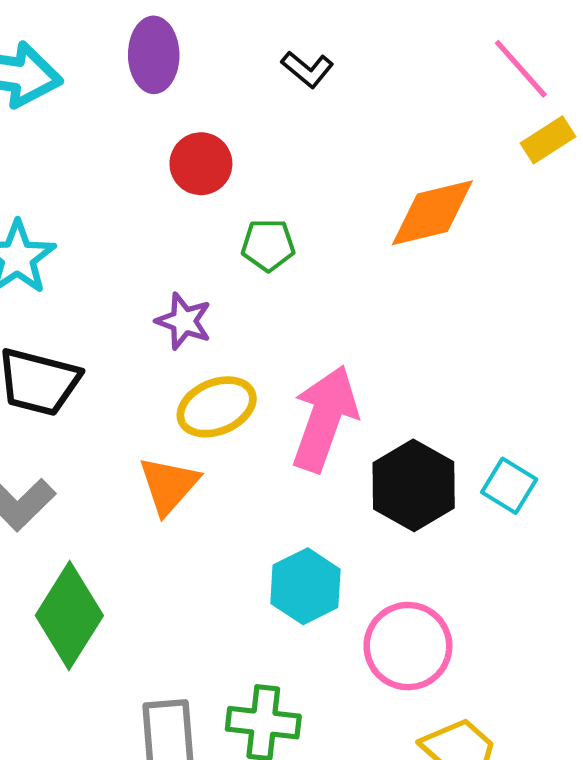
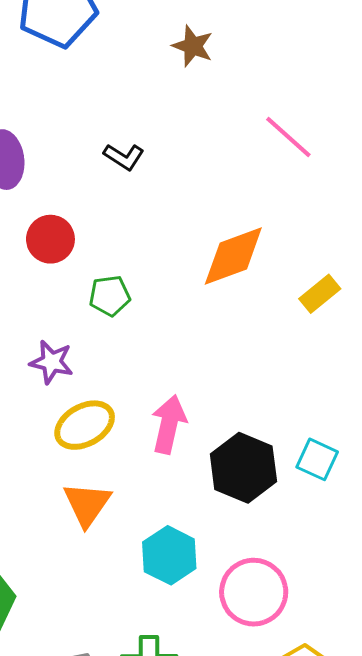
yellow rectangle: (548, 140) -> (320, 294), moved
pink arrow: (325, 419) -> (169, 424), size x0.7
orange triangle: (169, 485) -> (87, 504), moved

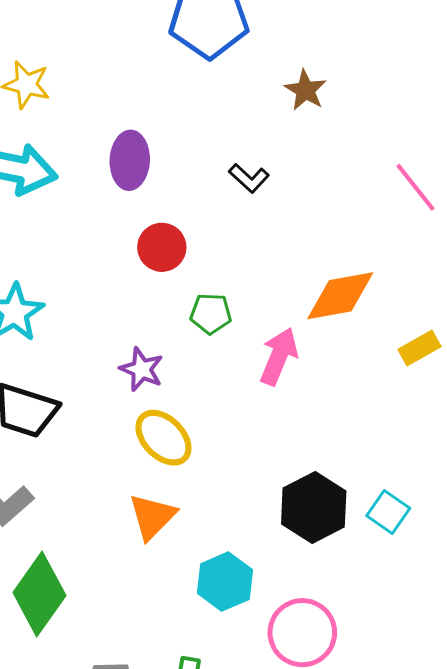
brown star: (193, 46) -> (305, 90), moved
pink arrow: (169, 424) -> (279, 356), moved
yellow ellipse: (85, 425) -> (163, 438), turned 64

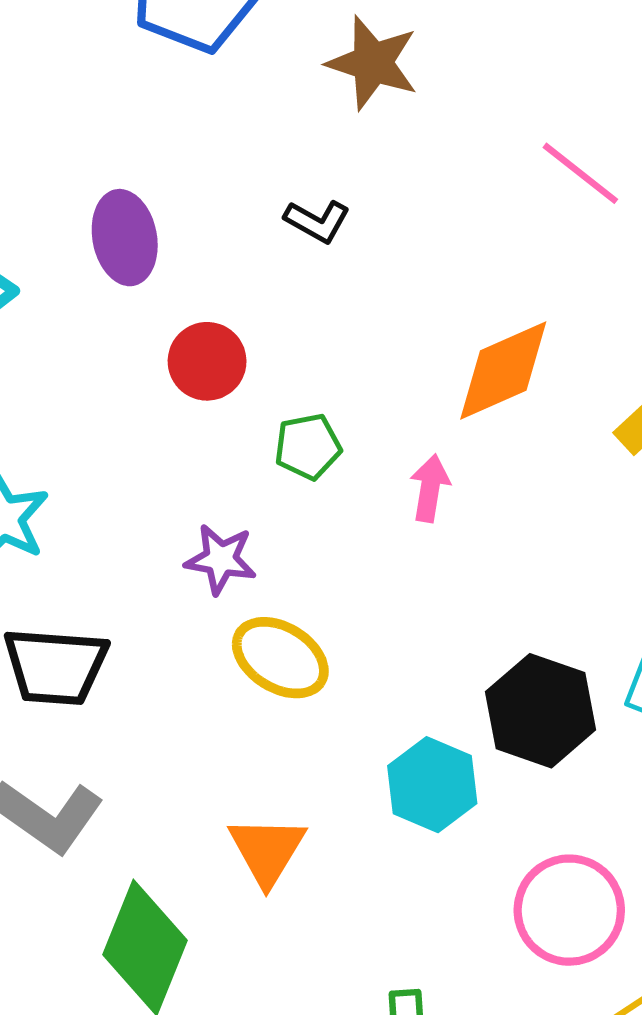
brown star: (305, 90) -> (373, 63), size x1.4
pink arrow: (279, 356) -> (430, 488), size x0.7
orange triangle: (152, 517) -> (267, 850), moved
cyan hexagon: (225, 582) -> (432, 785), moved

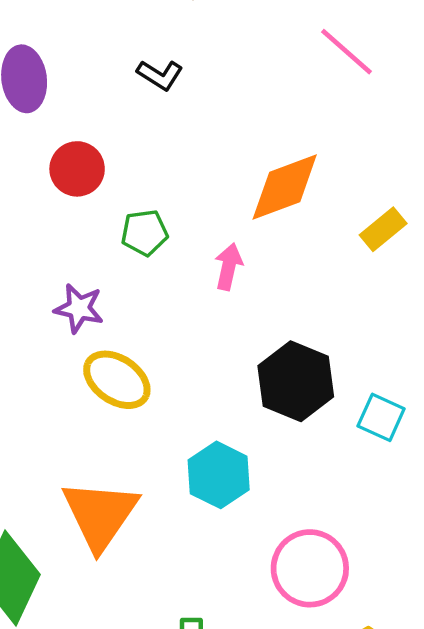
black hexagon: (541, 711) -> (296, 381), moved
orange triangle: (267, 850) -> (100, 515), size x1.4

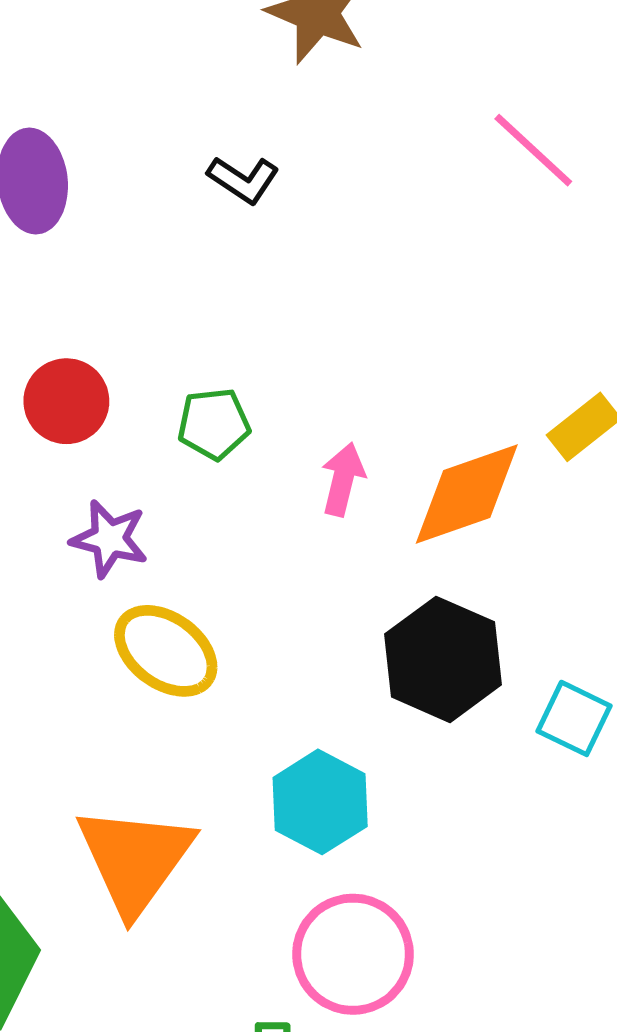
red circle: (77, 169) -> (66, 401), moved
orange diamond: (285, 187) -> (467, 494), moved
pink circle: (310, 568) -> (353, 954), moved

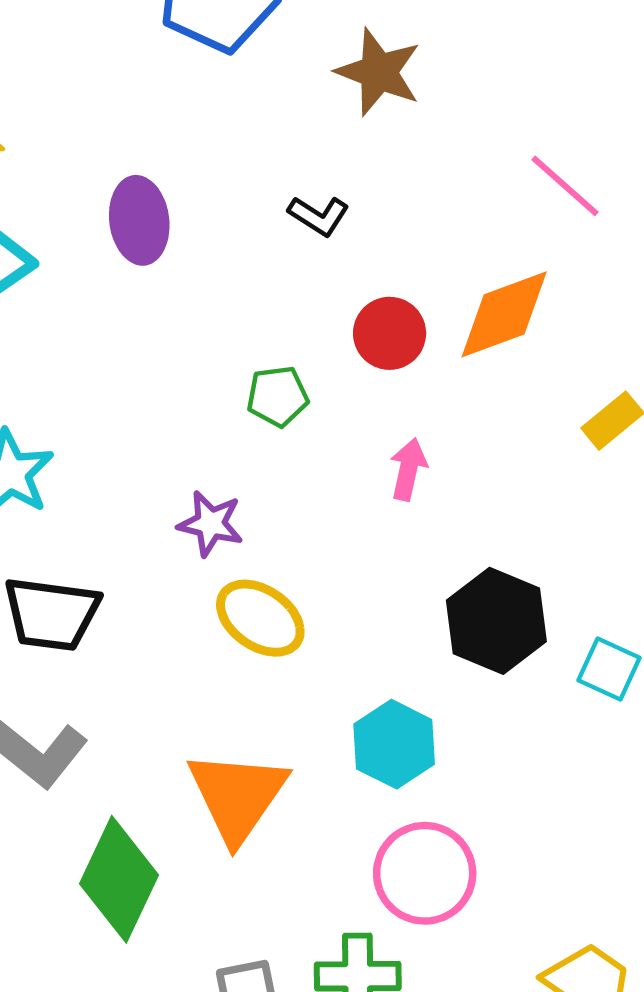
red circle: (66, 401) -> (390, 333), moved
green pentagon: (214, 424) -> (278, 396), moved
orange diamond: (467, 494) -> (504, 314), moved

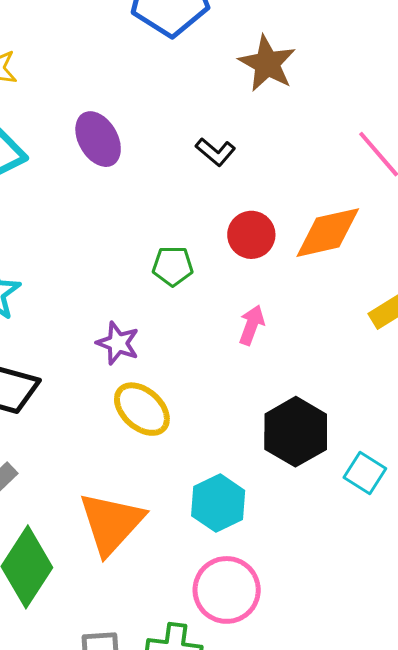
purple ellipse: (139, 220) -> (98, 139), turned -30

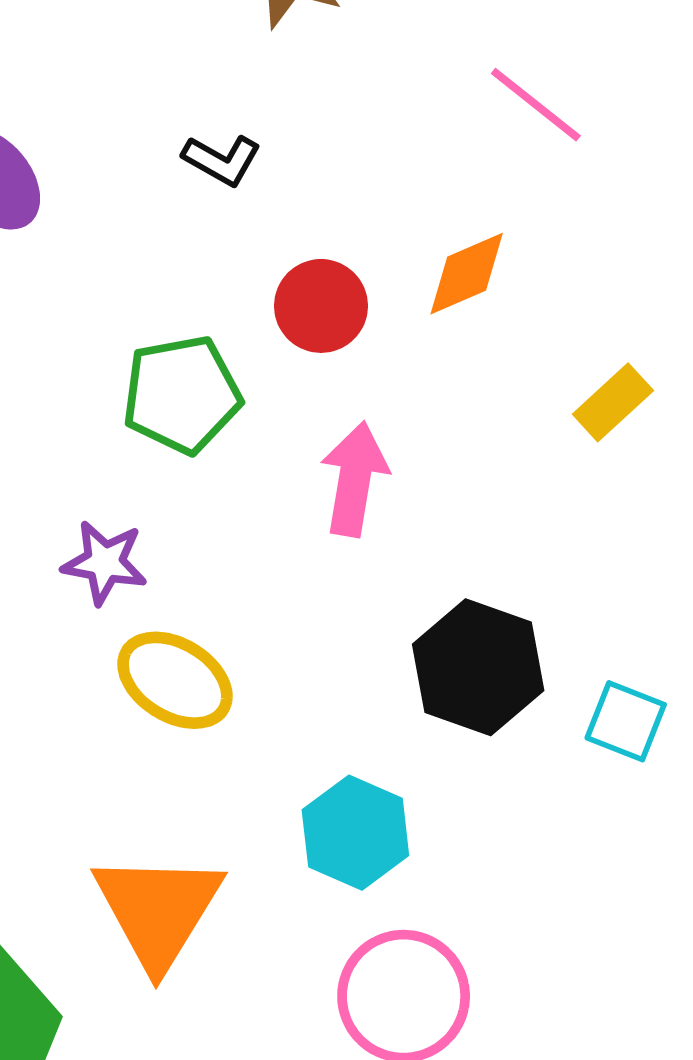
orange diamond: (328, 233) -> (467, 274), size x0.7
green pentagon: (173, 266) -> (182, 395), size x1.5
pink arrow: (252, 325) -> (354, 479), size x1.4

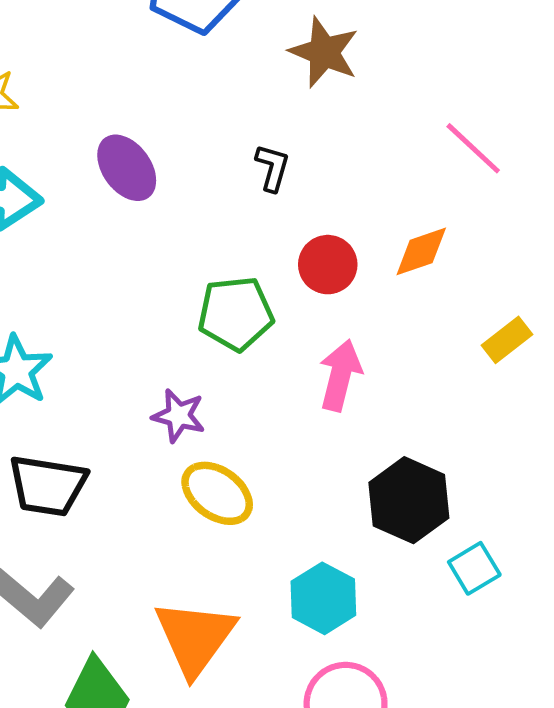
black L-shape: (222, 160) -> (272, 168), turned -108
cyan square: (626, 721) -> (474, 568), moved, turned 33

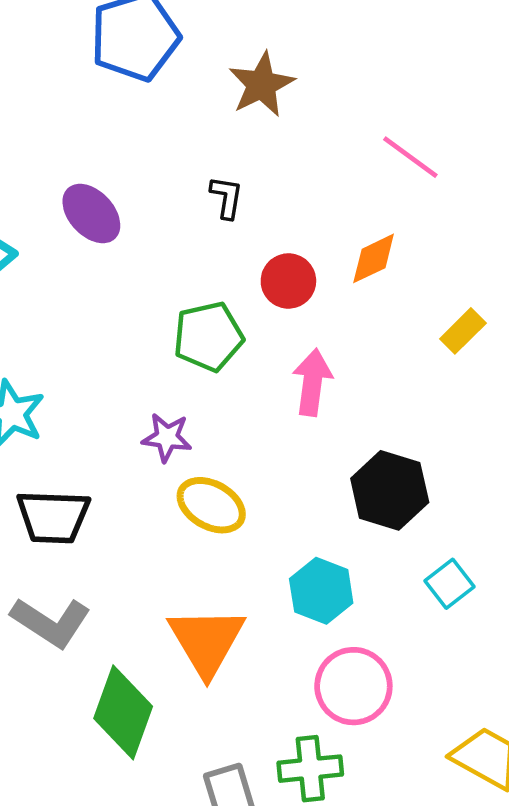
brown star: (324, 52) -> (262, 85), turned 30
cyan square: (474, 568) -> (450, 584), moved

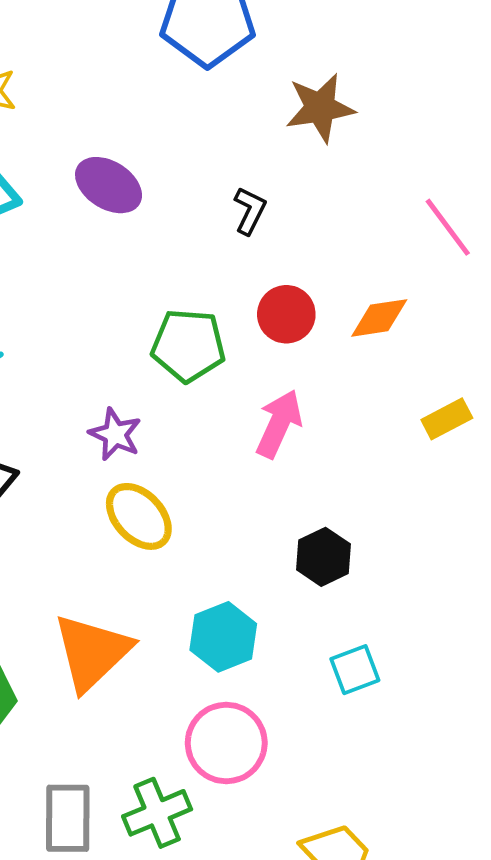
purple ellipse: (91, 214) -> (109, 185), turned -32
black hexagon: (390, 490) -> (323, 557), size x0.7
green cross: (310, 769) -> (157, 813), turned -34

